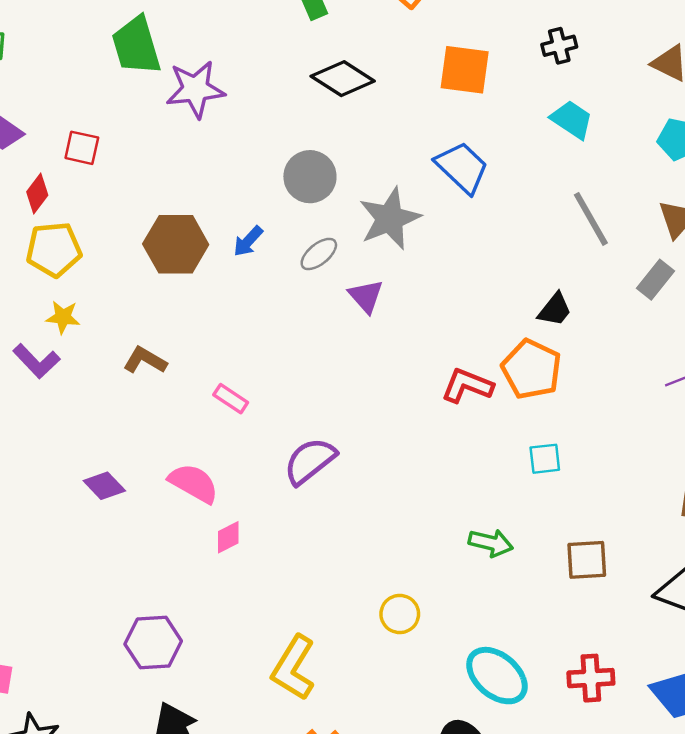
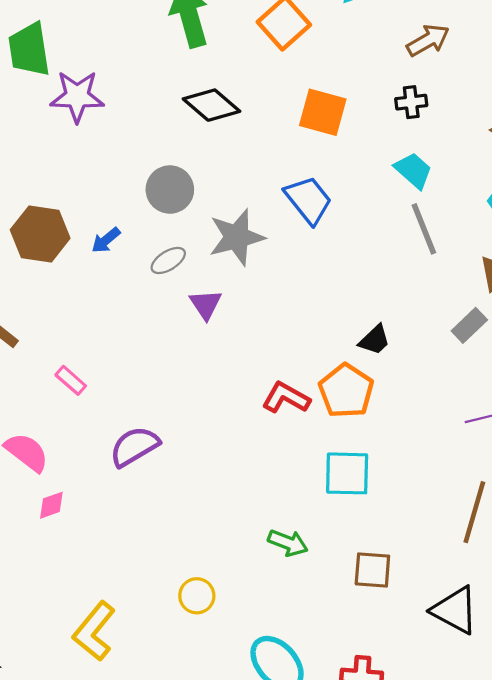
gray line: (591, 219) -> (424, 229), moved
cyan square: (545, 459) -> (347, 473), size x1.6

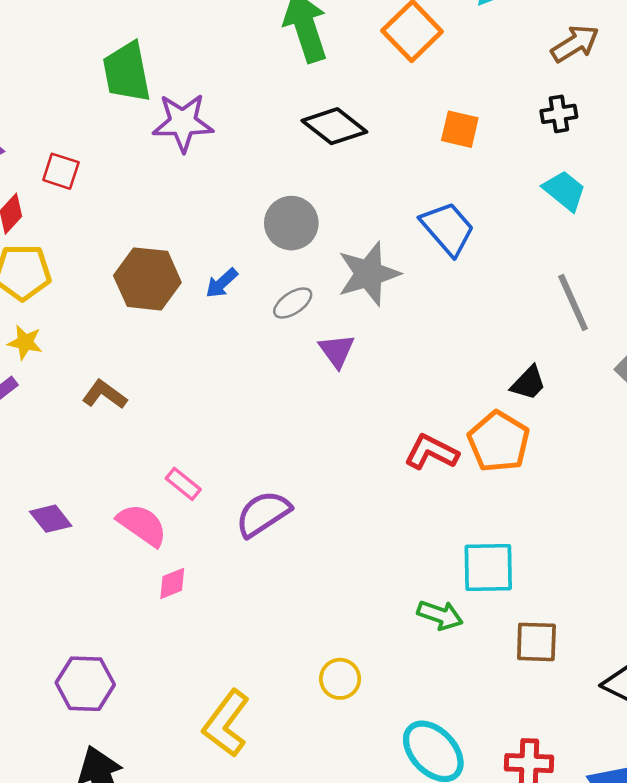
orange square: (323, 112) -> (460, 129), size x0.7
gray line: (424, 229) -> (573, 303), moved
pink rectangle: (71, 380) -> (183, 484), moved
cyan square: (347, 473) -> (488, 567), moved

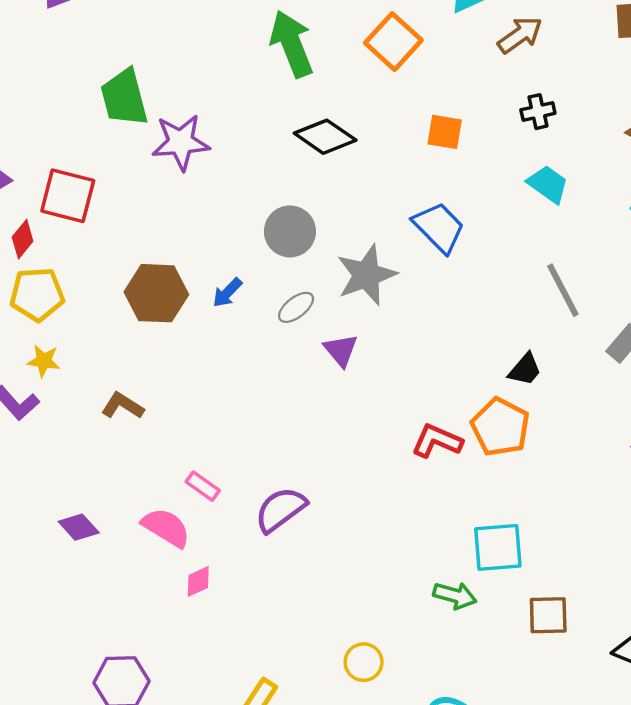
brown arrow: (575, 44) -> (520, 35), moved
red square: (61, 171) -> (68, 196), size x1.6

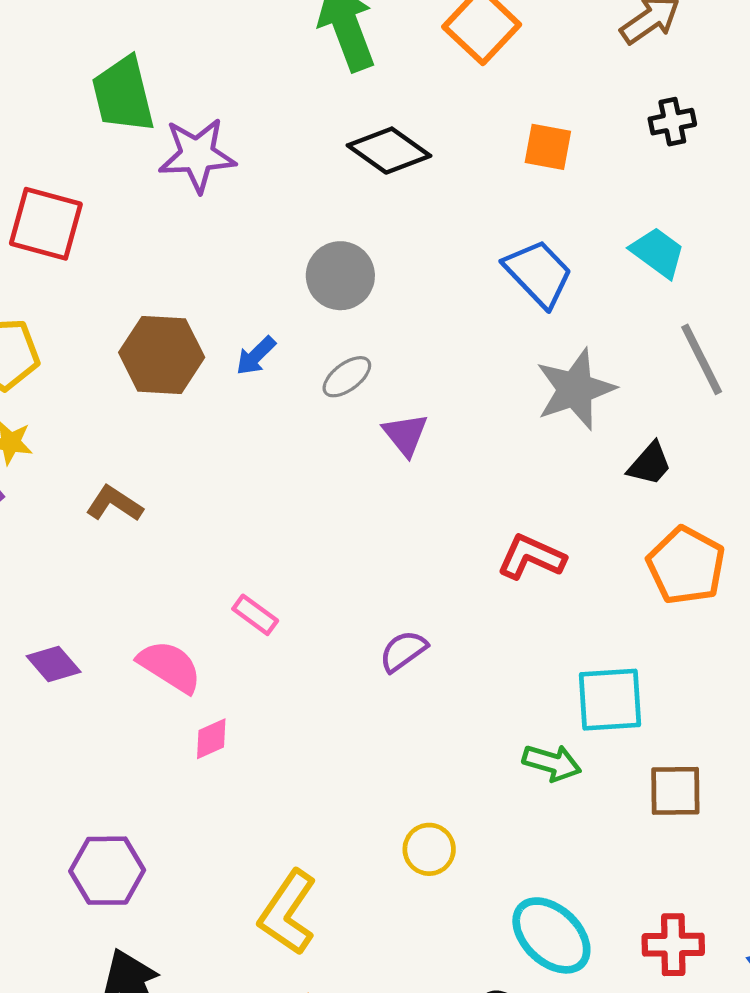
cyan trapezoid: (548, 184) -> (658, 252), moved
gray star: (366, 275) -> (575, 389), moved
orange pentagon: (500, 427) -> (686, 566), moved
pink rectangle: (203, 486) -> (255, 615), moved
purple semicircle: (280, 510) -> (403, 651), moved, size x0.7

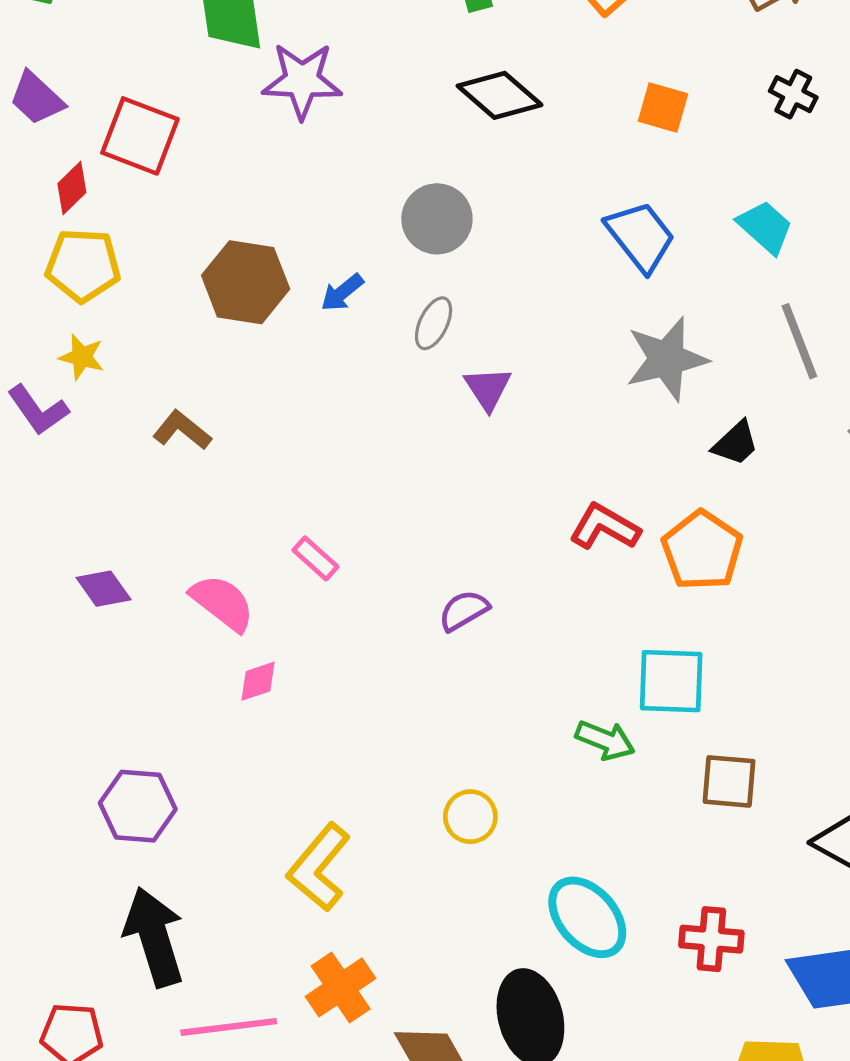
black cross: (672, 122) -> (793, 94), turned 33
gray ellipse: (347, 377) -> (434, 323), turned -33
orange pentagon: (686, 566) -> (702, 550), moved

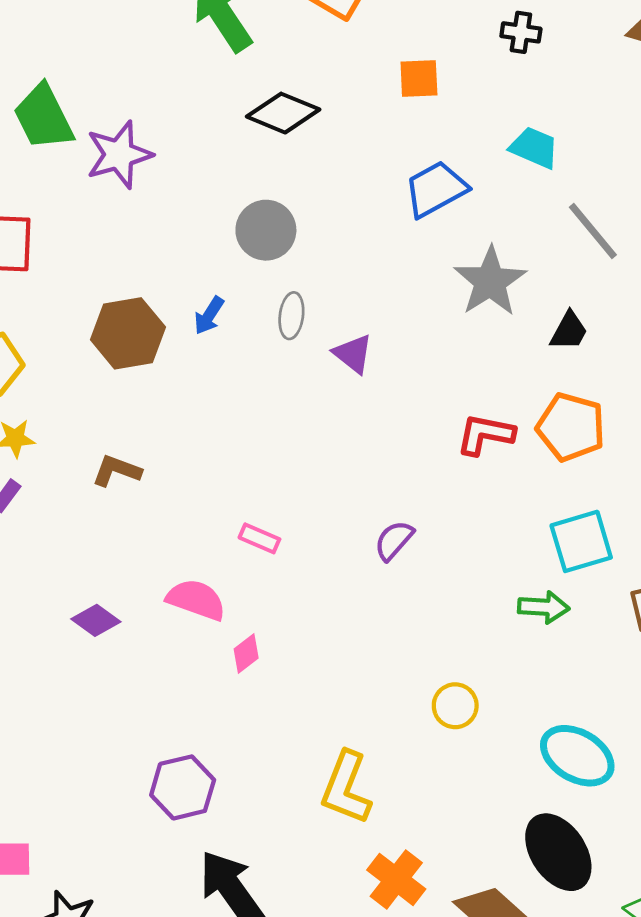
blue trapezoid: (641, 236) -> (436, 189), turned -62

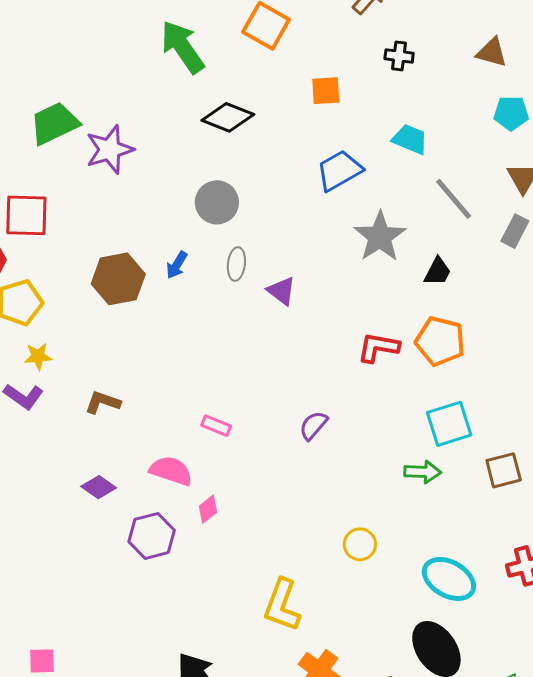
green trapezoid: (44, 117) -> (54, 123), turned 92
brown L-shape: (117, 471) -> (103, 402), moved
purple hexagon: (183, 787) -> (152, 536), moved

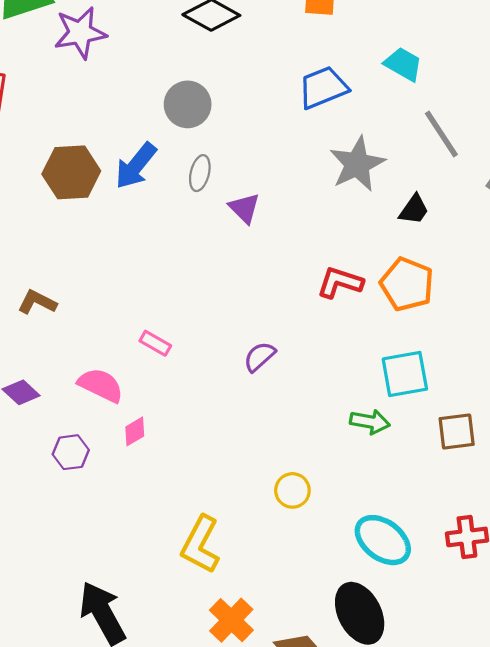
blue arrow: (177, 265) -> (136, 166), size x1.6
purple hexagon: (152, 536) -> (71, 452), size x0.7

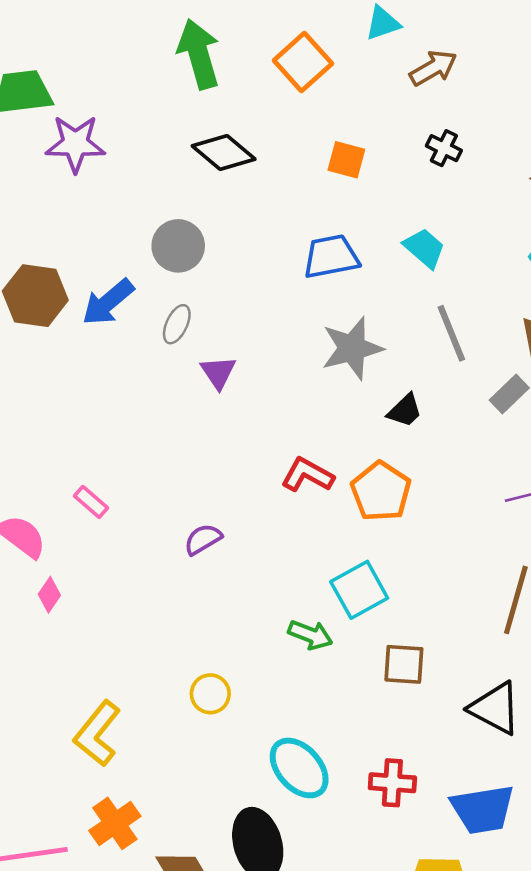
cyan square: (405, 374) -> (359, 590), turned -30
pink diamond: (135, 431) -> (49, 595), turned -36

